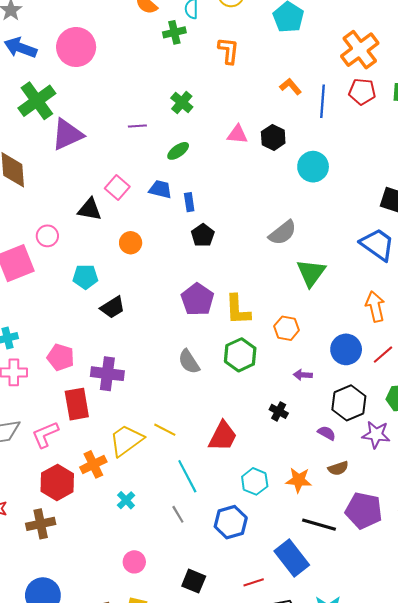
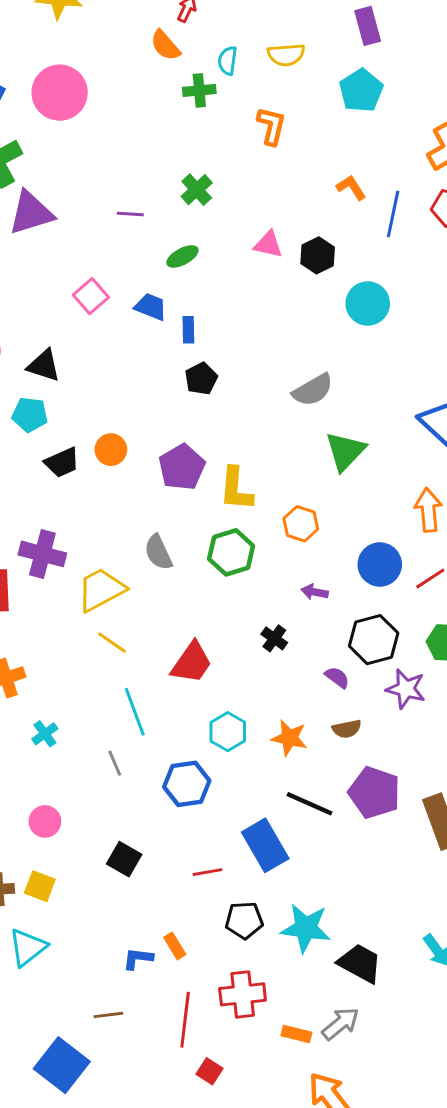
black triangle: (90, 209) -> (44, 366), moved
orange circle: (131, 243) -> (111, 450), moved
yellow trapezoid: (126, 440) -> (101, 590), moved

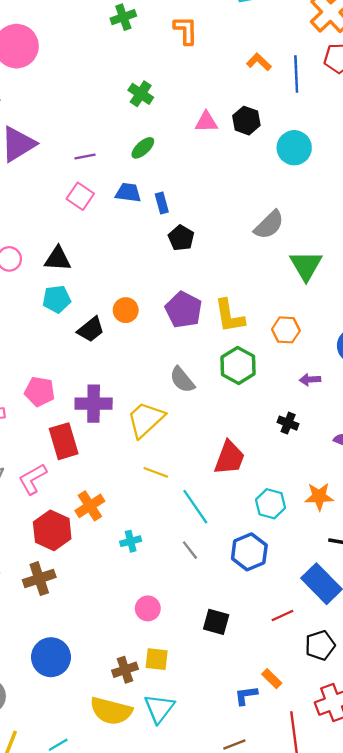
purple line: (130, 214) -> (85, 157), moved
yellow line: (112, 643) -> (156, 472), moved
cyan cross: (45, 734) -> (131, 541), turned 36

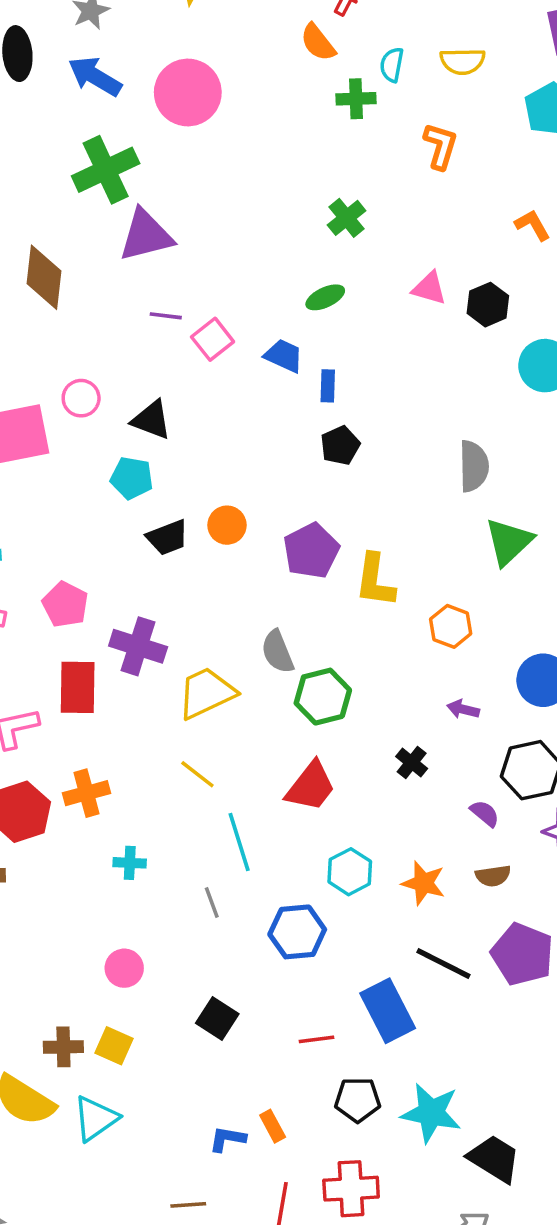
purple line: (85, 157) -> (166, 316), moved
gray semicircle: (269, 225) -> (474, 466), turned -64
green hexagon: (238, 365) -> (323, 697), moved

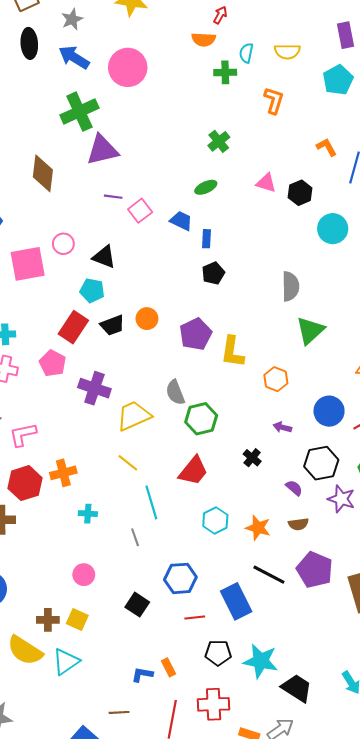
orange semicircle: (318, 42) -> (204, 39), turned -50
red rectangle: (78, 687) -> (73, 327), moved, turned 32
blue hexagon: (297, 932) -> (180, 578), moved

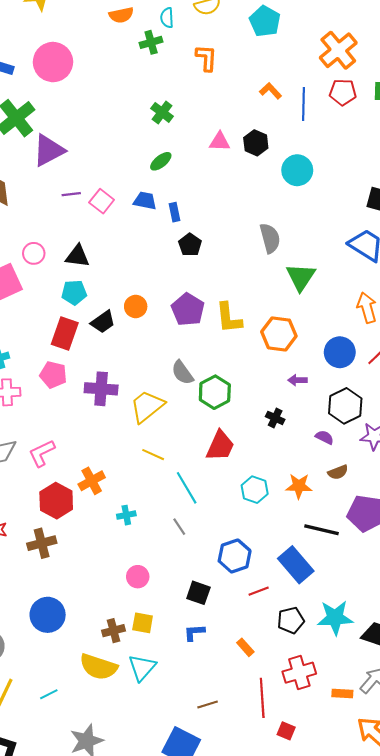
orange hexagon: (276, 379) -> (279, 334), size x1.4
blue L-shape: (142, 674) -> (194, 632), moved

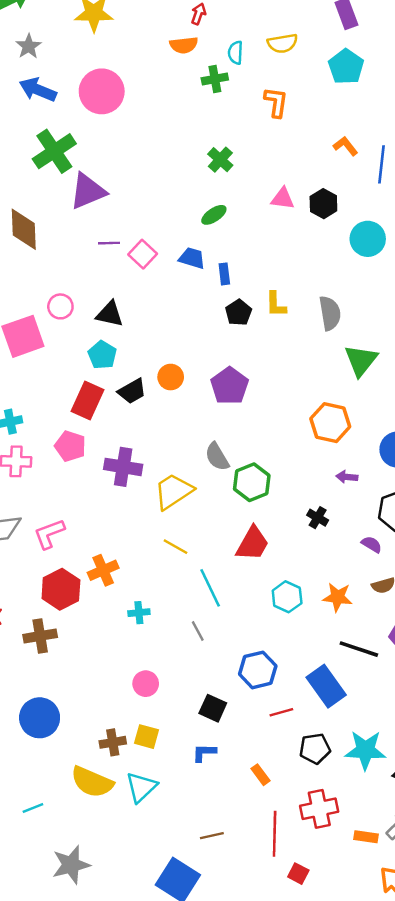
cyan pentagon: (74, 292) -> (102, 355), turned 30
yellow L-shape: (229, 318) -> (276, 304), moved, size x0.7

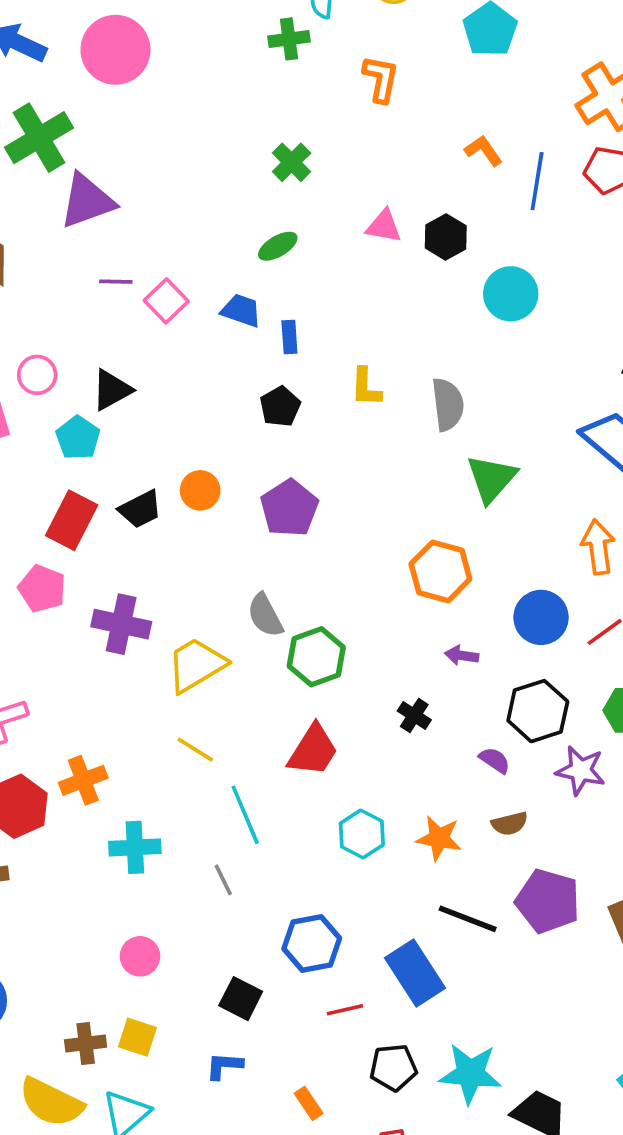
black pentagon: (238, 313) -> (280, 406), moved
black triangle: (110, 314) -> (112, 390), turned -44
cyan pentagon: (102, 355) -> (78, 438), moved
cyan cross: (139, 613) -> (135, 847), size x1.5

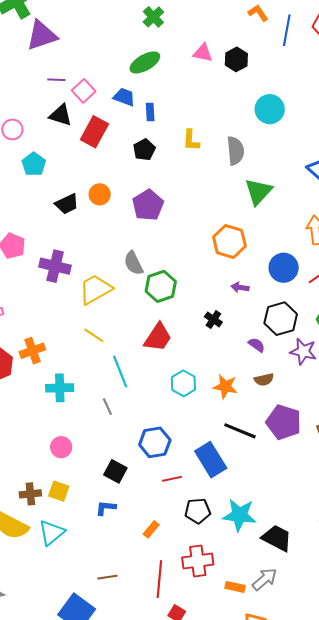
green ellipse: (278, 246) -> (145, 62), size x1.4
cyan circle: (511, 294) -> (270, 109), moved
black triangle: (112, 390) -> (61, 115), moved, turned 45
red rectangle: (72, 520) -> (94, 132), moved
orange rectangle: (309, 1103) -> (151, 529), turned 72

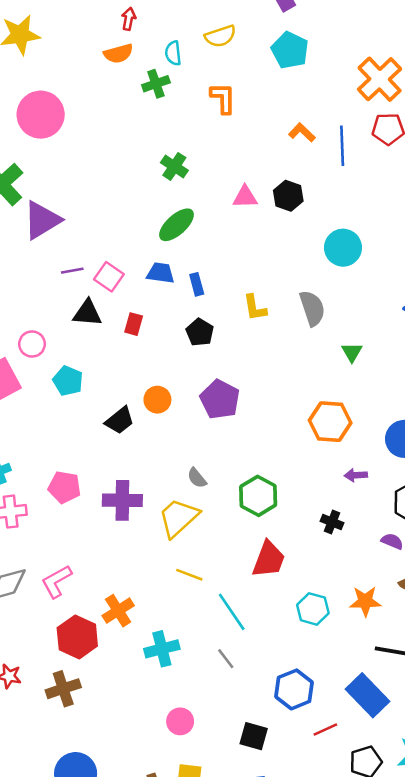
red rectangle: (94, 132) -> (134, 324), size x0.6
green triangle: (258, 192) -> (352, 352), size x0.6
gray semicircle: (133, 263) -> (197, 478), moved, size x0.7

